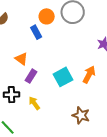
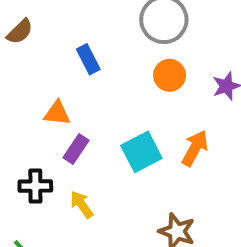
orange circle: (47, 16) -> (170, 75), moved
orange triangle: (21, 59) -> (57, 113), turned -32

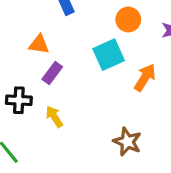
cyan square: (141, 152) -> (109, 55), moved

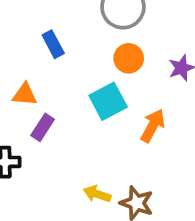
yellow arrow: (54, 117) -> (97, 194), moved, turned -35

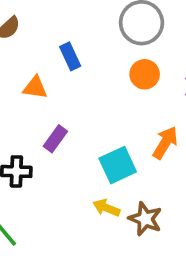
orange triangle: (25, 94) -> (35, 88), moved
cyan square: (108, 101) -> (118, 165), moved

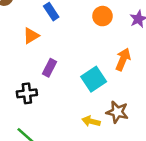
orange triangle: (35, 88) -> (31, 36), turned -30
yellow arrow: (106, 208) -> (91, 121), moved

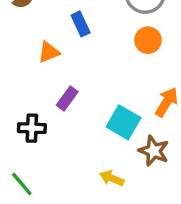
cyan square: (94, 79) -> (124, 122), turned -35
brown star: (117, 112) -> (154, 151), moved

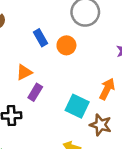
orange circle: (148, 40) -> (66, 45), moved
orange triangle: (49, 52) -> (24, 72), moved

